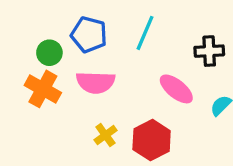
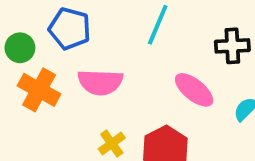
blue pentagon: (89, 35) -> (70, 29), moved
green circle: (49, 53) -> (20, 48), moved

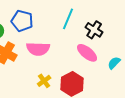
black cross: (232, 46) -> (94, 30), moved, turned 36

